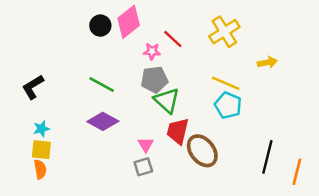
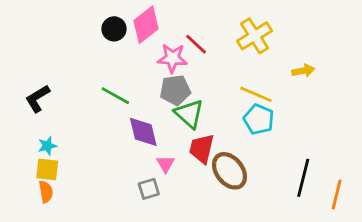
pink star: (152, 51) -> (172, 58), size x1.5
purple diamond: (103, 121) -> (143, 132), moved, turned 48
gray square: (143, 167) -> (149, 189), moved

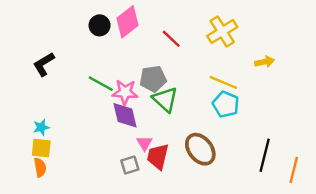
pink star: (172, 58) -> (125, 92), moved
black L-shape: (37, 98) -> (44, 64), moved
red trapezoid: (202, 149) -> (158, 156), moved

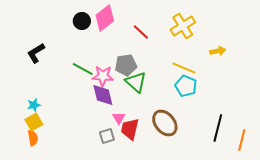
yellow square: (41, 148) -> (34, 122), turned -36

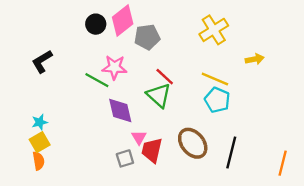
red line: (141, 32) -> (165, 77), moved
gray pentagon: (126, 65) -> (147, 37), moved
pink star: (103, 76) -> (114, 67), moved
black line: (218, 128) -> (231, 153), moved

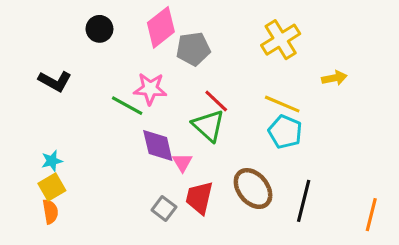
black circle: (96, 24) -> (99, 29), moved
black L-shape: (42, 61) -> (55, 81), turned -120
pink triangle: (139, 137) -> (182, 162), moved
gray square: (125, 158) -> (164, 208), turned -36

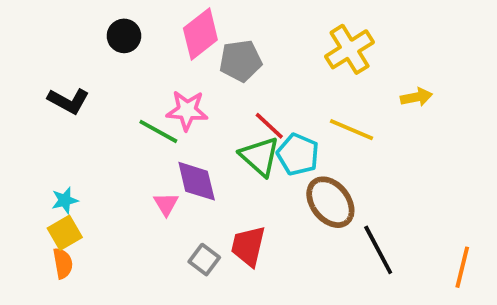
cyan pentagon: (285, 132) -> (298, 154), moved
pink triangle: (182, 162) -> (166, 204), moved
brown ellipse: (253, 189) -> (330, 202), moved
black line: (304, 201) -> (378, 250), turned -42

